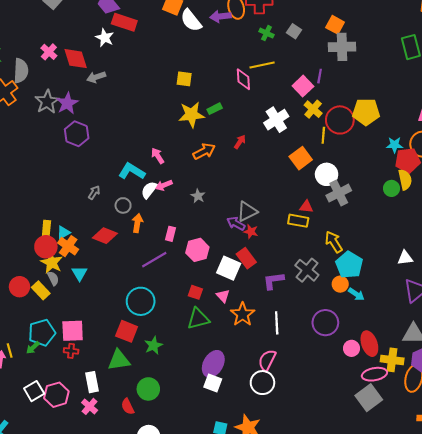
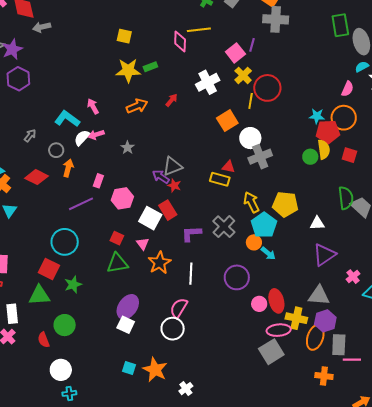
yellow pentagon: (366, 112) -> (285, 204), moved

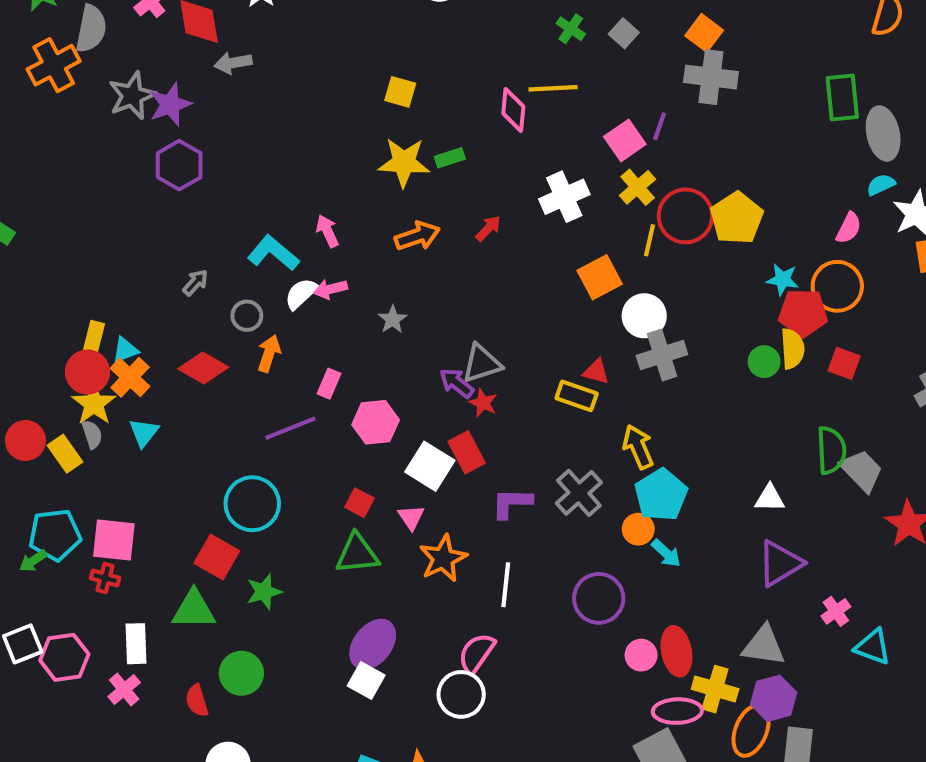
yellow pentagon: (285, 204) -> (737, 218), moved, turned 30

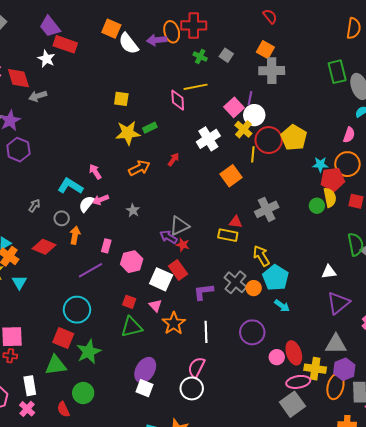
white circle: (644, 316) -> (254, 115), moved
orange circle: (638, 529) -> (254, 288), moved
green star: (264, 592) -> (89, 352), size x1.4

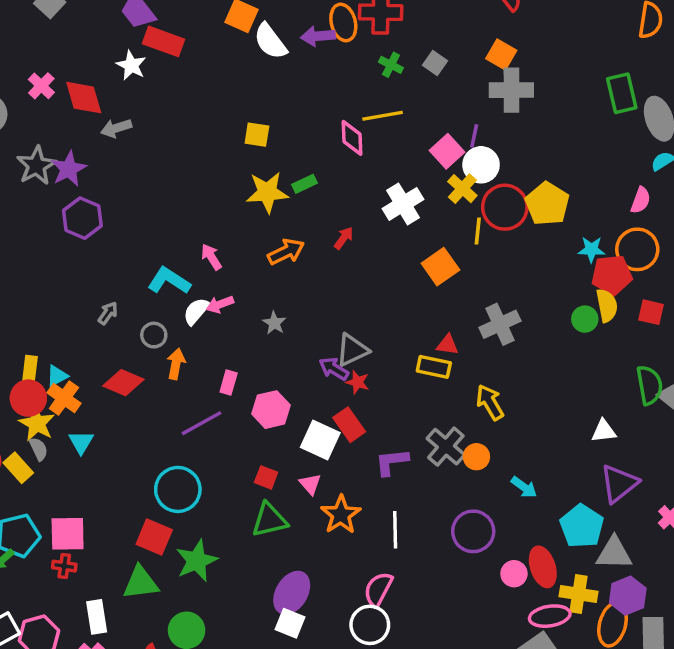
cyan pentagon: (276, 278) -> (582, 526), moved

